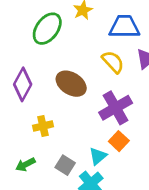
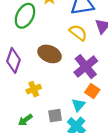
gray square: (65, 165) -> (55, 116), turned -32

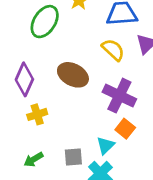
purple cross: (86, 67) -> (119, 96), turned -30
yellow cross: (34, 89) -> (37, 114), moved

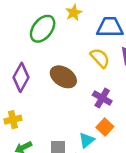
purple cross: (119, 96) -> (102, 98), size x0.7
yellow cross: (37, 114) -> (13, 120), moved

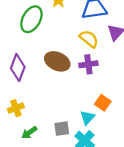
purple cross: (102, 98) -> (88, 64), moved, turned -30

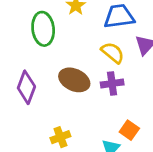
green ellipse: (31, 19) -> (43, 29), turned -36
yellow cross: (16, 108) -> (60, 137), moved

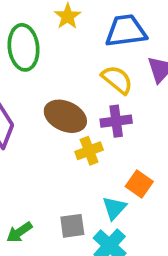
yellow cross: (60, 137) -> (89, 151), moved

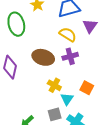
yellow cross: (89, 151) -> (54, 85), moved, turned -32
cyan triangle: (114, 208) -> (67, 99), moved

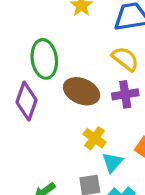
green ellipse: (16, 24) -> (44, 59), moved

